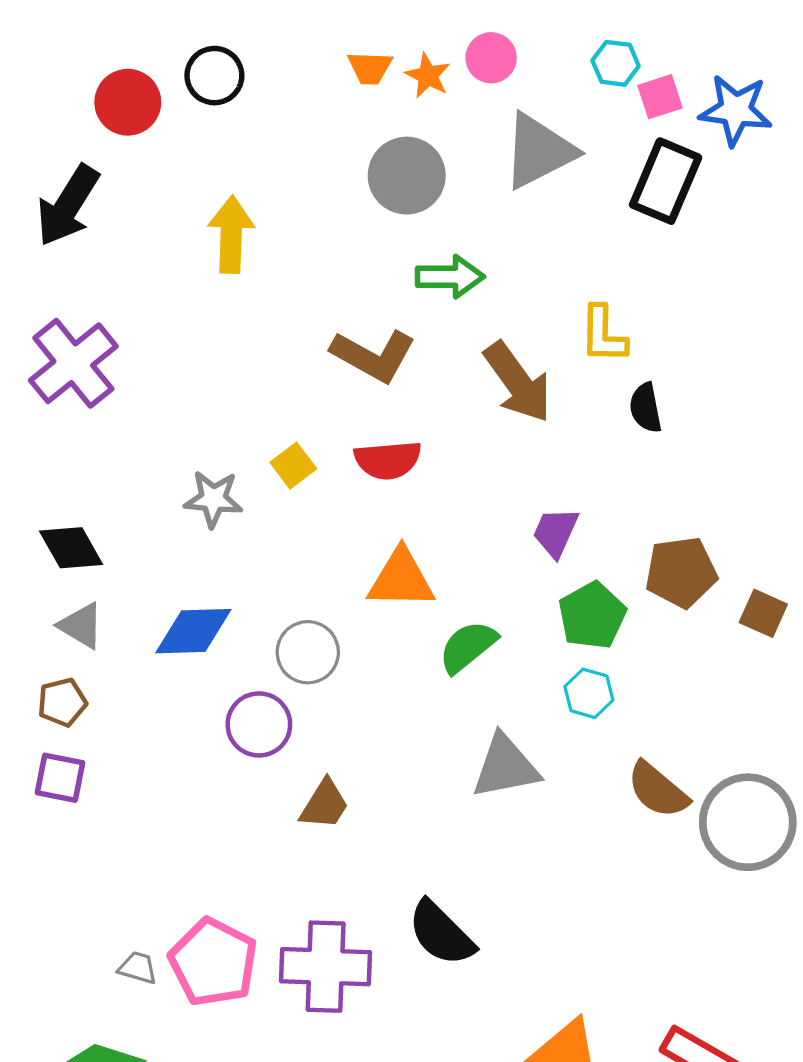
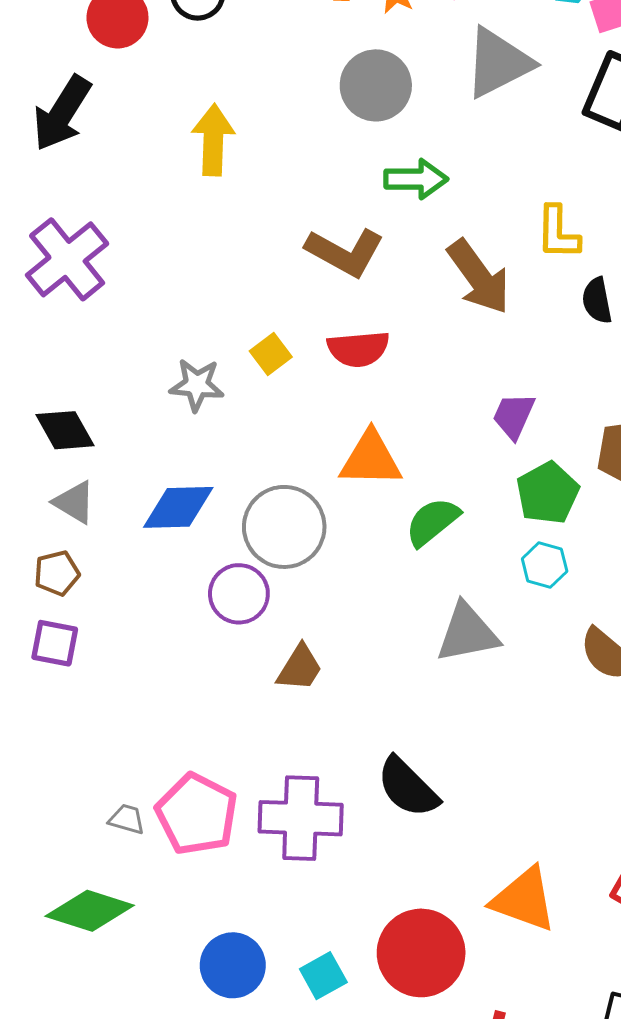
gray circle: (308, 652) -> (284, 527), size x1.4

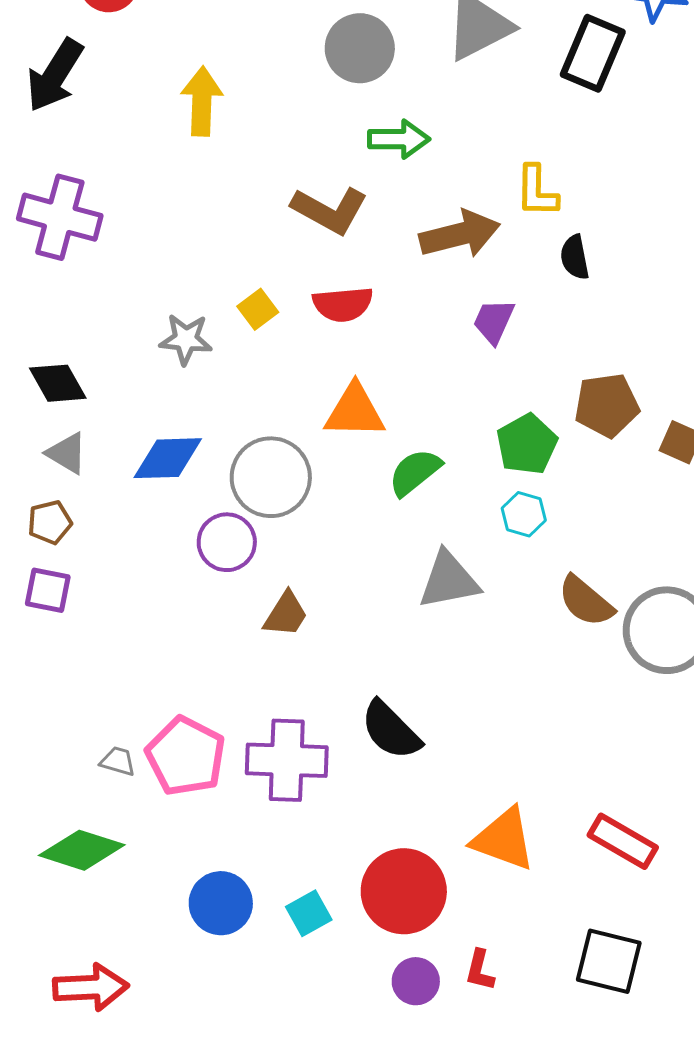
purple cross: (67, 259) -> (60, 217), turned -36
brown arrow: (479, 277) -> (460, 234), turned -68
purple trapezoid: (514, 416) -> (494, 321), moved

